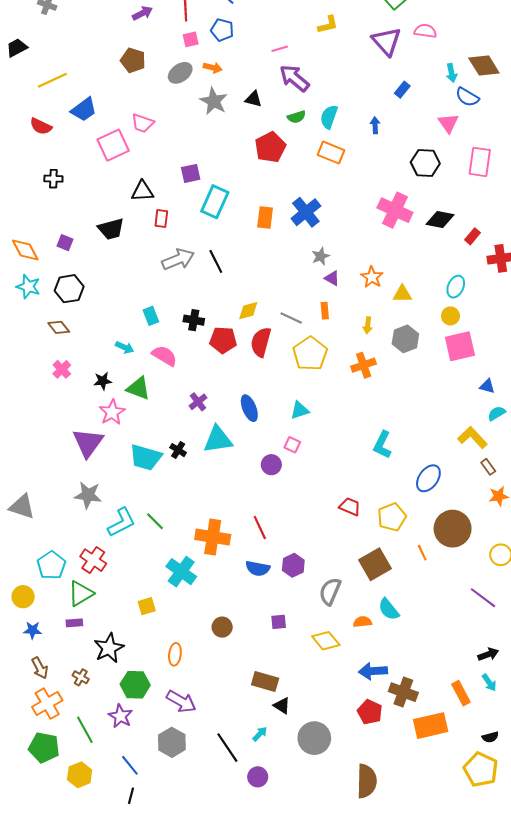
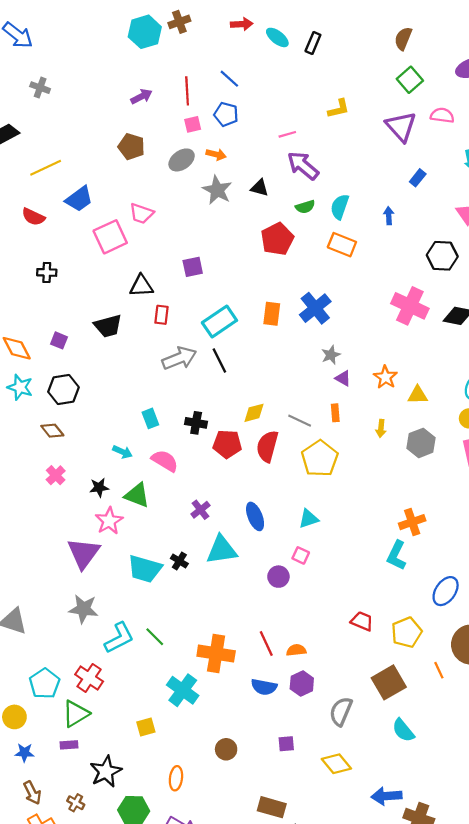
cyan rectangle: (215, 202) -> (219, 321), moved, turned 32
orange cross: (364, 365) -> (412, 522), moved
orange semicircle: (362, 622) -> (296, 650), moved

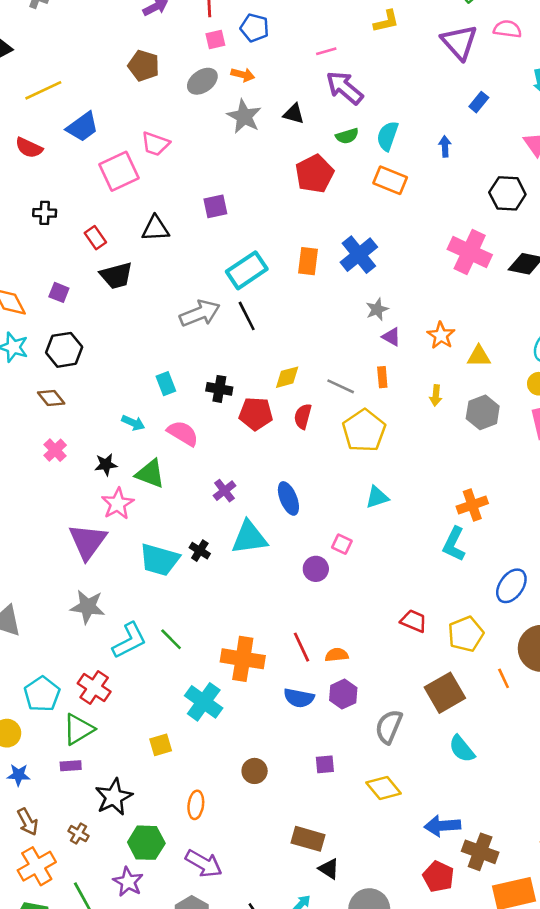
red rectangle: (161, 315) -> (95, 238), moved, turned -42
red semicircle: (267, 446) -> (303, 416), size x0.7
cyan triangle: (309, 519) -> (377, 497), moved

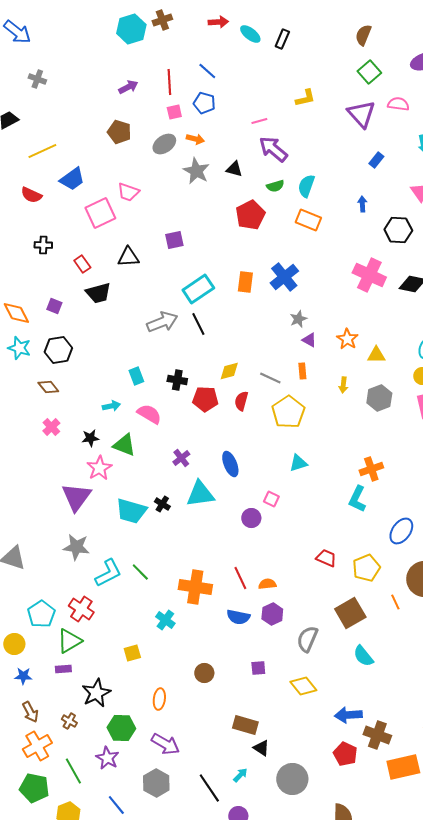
blue arrow: (445, 146) -> (362, 204), moved
cyan arrow: (133, 423) -> (111, 406), turned -36
cyan cross: (204, 702) -> (165, 620), size x0.7

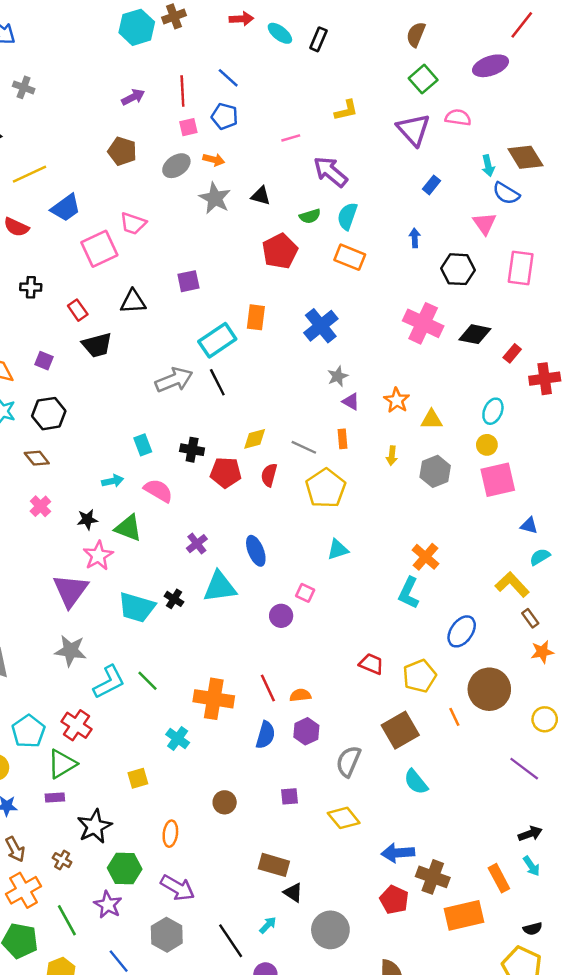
purple arrow: (273, 149) -> (330, 172), moved
orange rectangle: (245, 282) -> (256, 317), moved
orange cross: (371, 469) -> (426, 557), turned -30
blue semicircle: (238, 617) -> (265, 735), turned -85

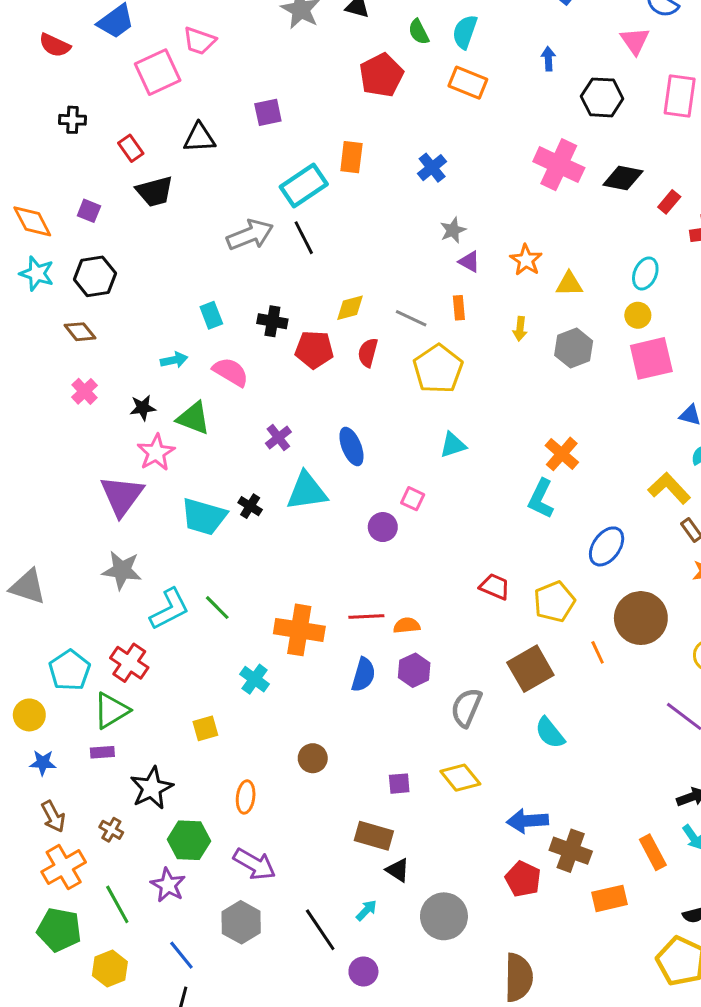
green semicircle: (310, 216) -> (419, 32), turned 80
blue cross: (321, 326) -> (432, 168), size x0.7
red line: (268, 688) -> (366, 617), turned -68
purple square: (290, 796) -> (399, 784), moved
orange rectangle: (464, 915) -> (610, 898), size x0.7

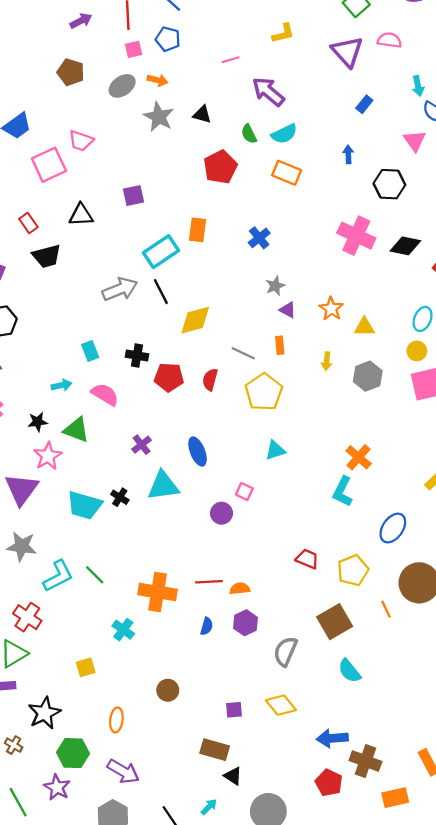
cyan semicircle: (465, 32) -> (284, 134), turned -135
yellow diamond: (350, 308) -> (195, 320), moved, size x1.4
blue semicircle: (363, 675) -> (207, 626), size x0.7

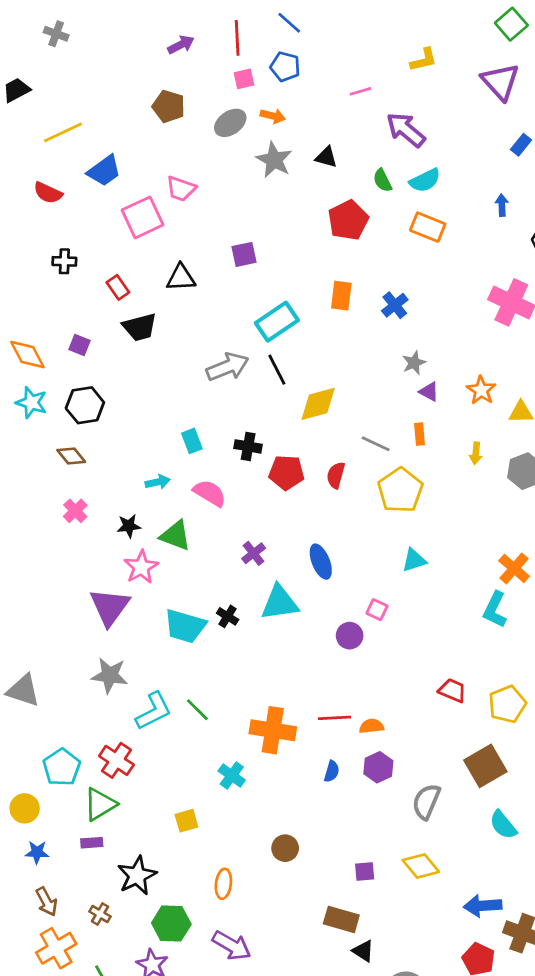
orange rectangle: (198, 230) -> (341, 296), moved

